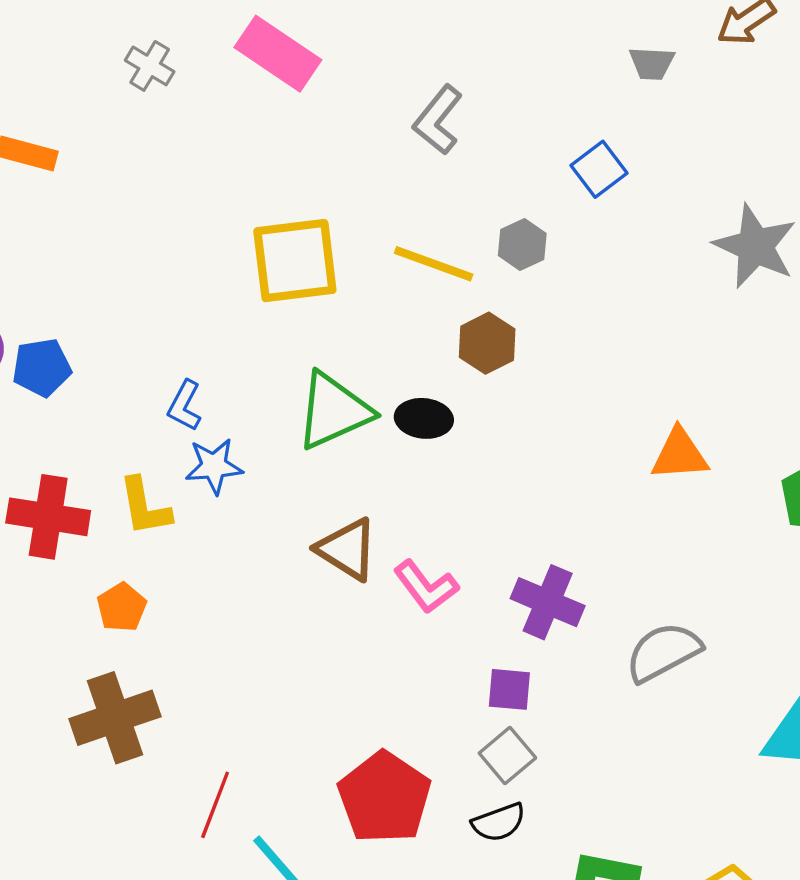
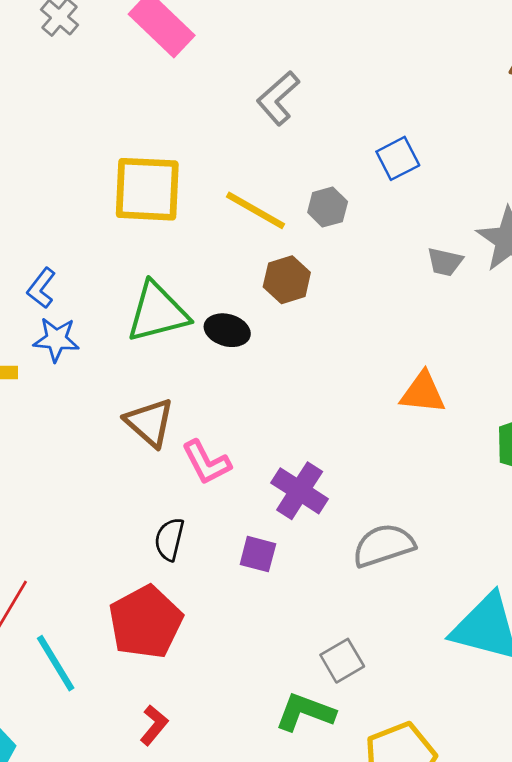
gray trapezoid: (652, 63) -> (445, 262), moved
gray square: (507, 755) -> (342, 661), moved
black semicircle: (499, 822) -> (169, 539), moved, turned 114

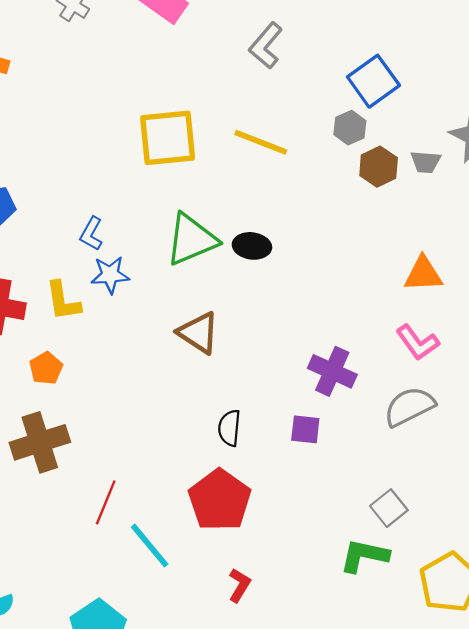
blue square: (398, 158) -> (373, 81), size x1.4
gray hexagon: (328, 207) -> (350, 128), moved
brown hexagon: (287, 280) -> (379, 167), moved
pink L-shape: (206, 462) -> (418, 342), moved

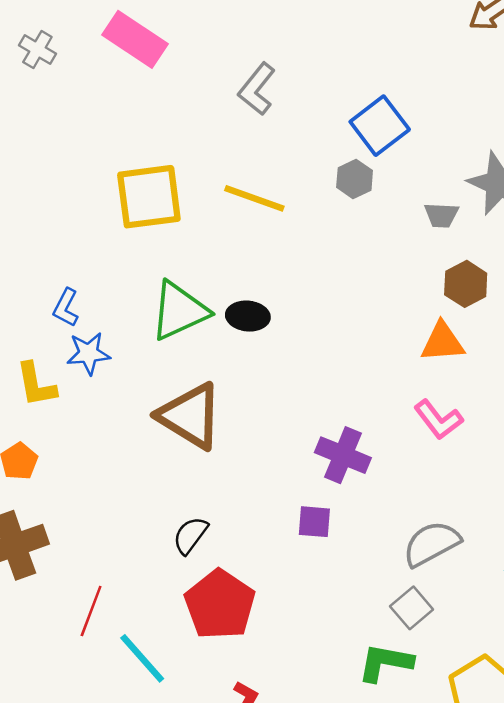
brown hexagon: (379, 167) -> (466, 284), moved
brown triangle: (198, 333) -> (190, 416), size x1.4
gray semicircle: (409, 407) -> (431, 544), moved
black semicircle: (229, 428) -> (190, 535), moved, turned 33

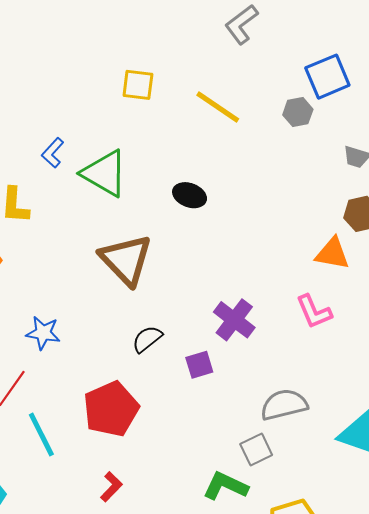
yellow square: (149, 197) -> (138, 85), size x0.6
green triangle: (179, 311) -> (105, 173), moved, turned 40
blue star: (88, 353) -> (43, 333), moved
purple square: (314, 522) -> (199, 365), turned -36
black semicircle: (190, 535) -> (147, 339), moved

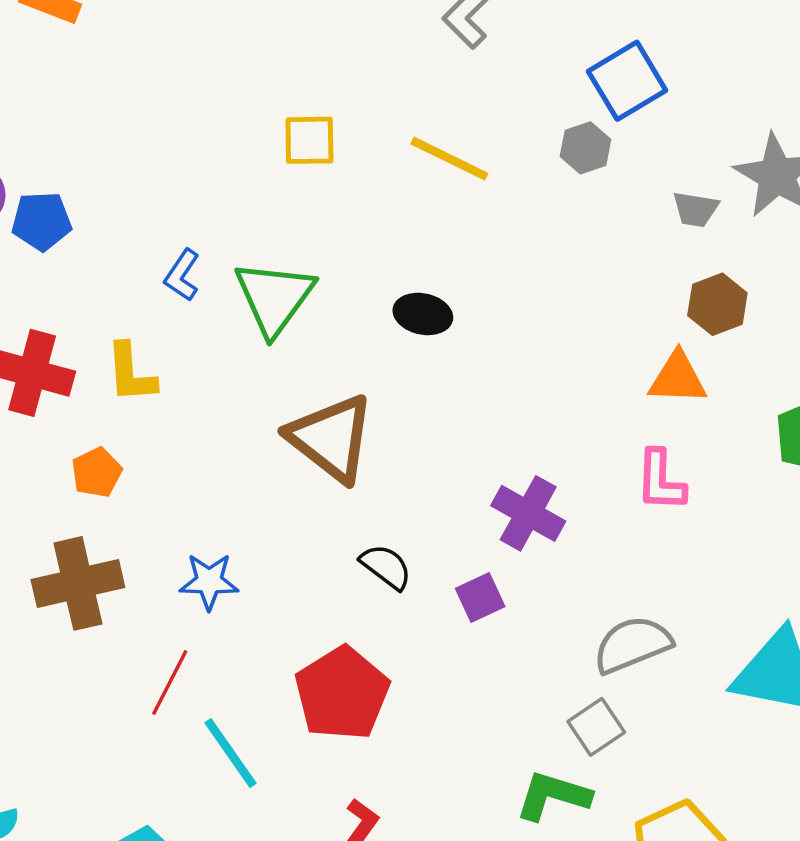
green triangle: (105, 173) -> (274, 298), turned 44
pink L-shape: (314, 312) -> (661, 481), turned 33
black semicircle: (147, 339) -> (386, 567), turned 84

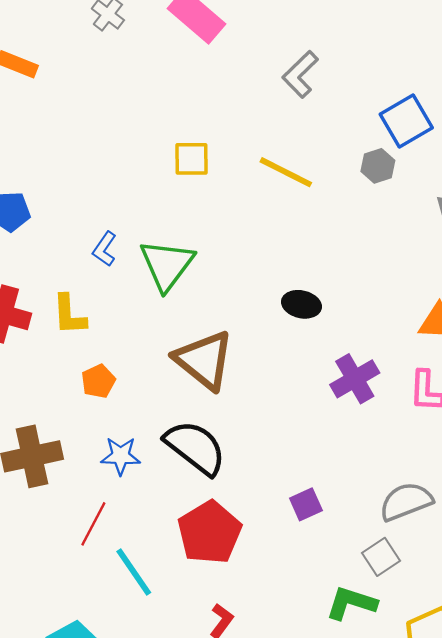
black ellipse: (423, 314) -> (301, 304), moved
orange pentagon: (97, 472) -> (98, 381), moved
purple cross: (528, 513) -> (355, 379), moved, turned 30
black semicircle: (386, 567) -> (195, 447), moved, size x1.8
purple square: (480, 598) -> (306, 504), moved

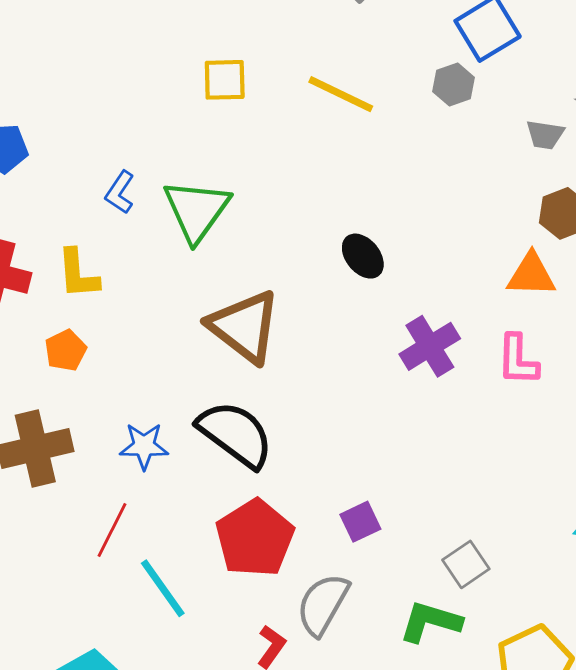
black ellipse: (301, 304) -> (363, 256), turned 39
orange pentagon: (98, 381) -> (66, 350), moved
gray semicircle: (406, 502) -> (323, 604), moved, turned -38
purple square: (306, 504) -> (360, 522), moved

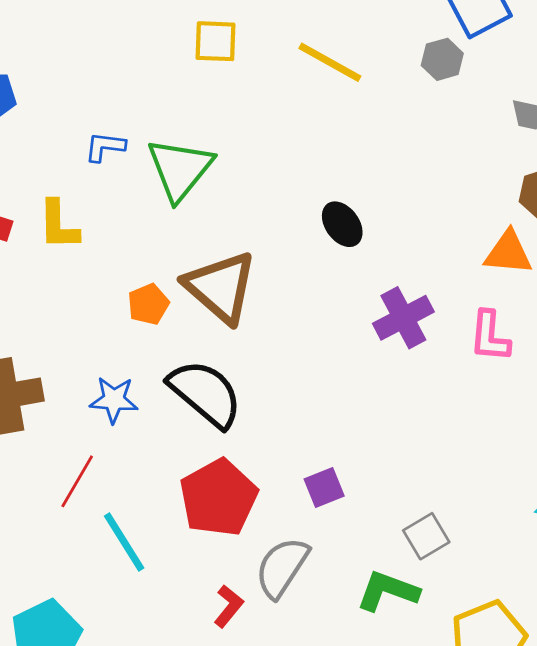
blue L-shape: (120, 192) -> (105, 147), turned 60
orange pentagon: (66, 350) -> (148, 304), moved

